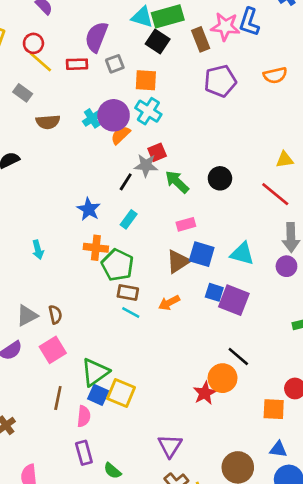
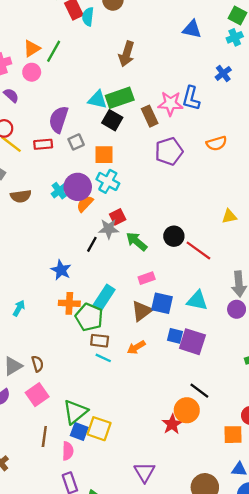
red line: (275, 194) -> (198, 251), moved
cyan rectangle: (129, 219) -> (104, 297), moved, size x1.5
cyan arrow: (38, 250) -> (19, 308), turned -133

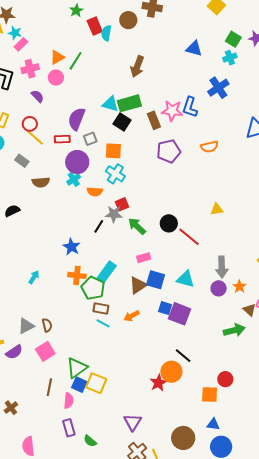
blue cross: (223, 73) -> (218, 88), size x1.5
purple circle: (78, 187) -> (77, 162), moved
orange semicircle: (85, 204) -> (95, 192), turned -133

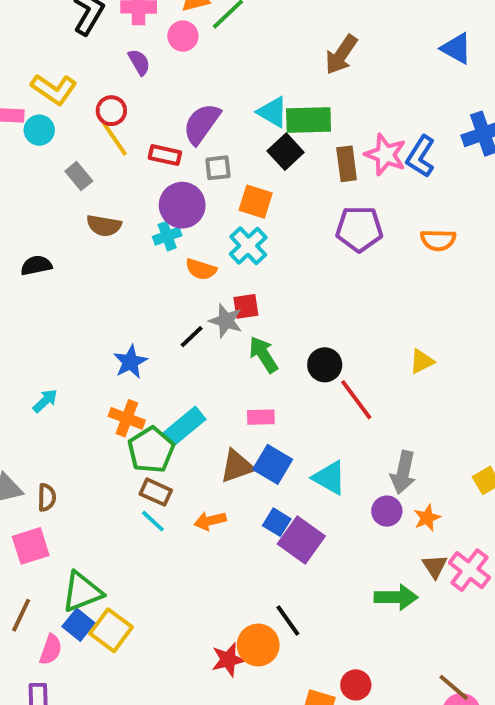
yellow triangle: (217, 209) -> (422, 361), turned -32

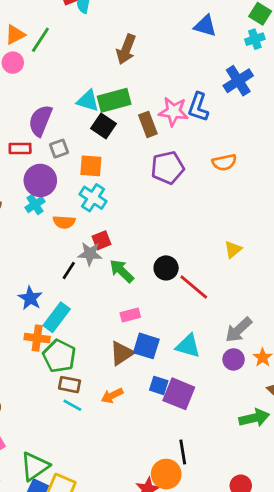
cyan rectangle: (185, 426) -> (57, 317), moved
gray arrow: (403, 472) -> (238, 330), turned 48
black line: (288, 620) -> (183, 452), turned 40

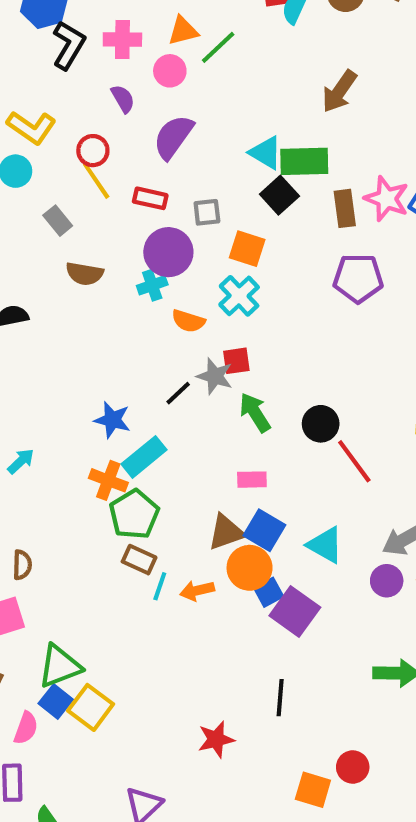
purple semicircle: (40, 121) -> (173, 137), moved
blue star: (30, 298) -> (112, 420), turned -30
blue square: (159, 385) -> (269, 592), turned 30
cyan line: (72, 405) -> (160, 586), moved, turned 66
orange circle: (166, 474) -> (250, 568), moved

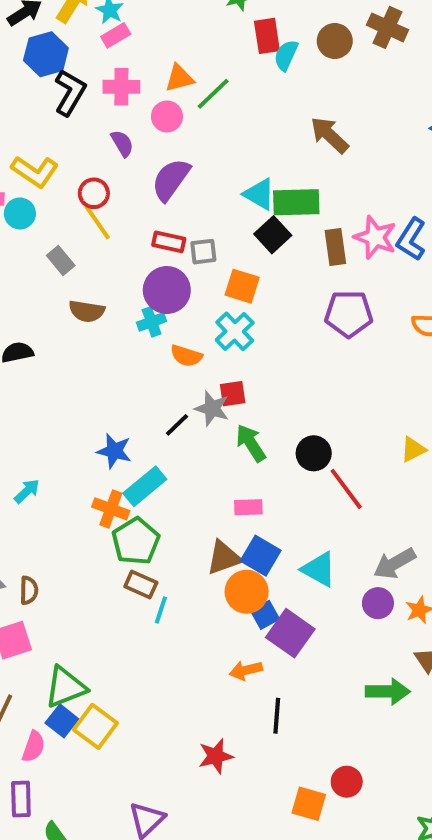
brown arrow: (339, 91) -> (329, 135), turned 99
red rectangle: (150, 198) -> (169, 242), moved
orange arrow: (197, 591) -> (246, 670), moved

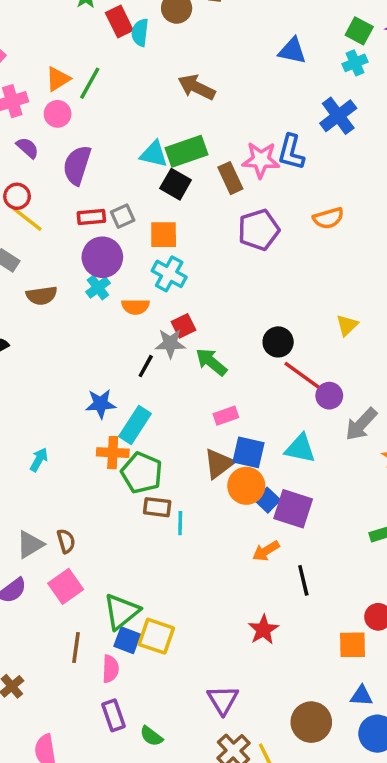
black circle: (314, 453) -> (278, 342), moved
purple circle: (378, 603) -> (329, 396), moved

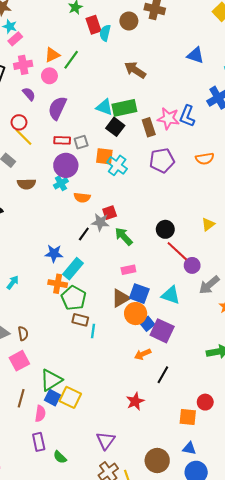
cyan cross: (169, 274) -> (117, 165), moved
black line: (303, 580) -> (163, 375), turned 36

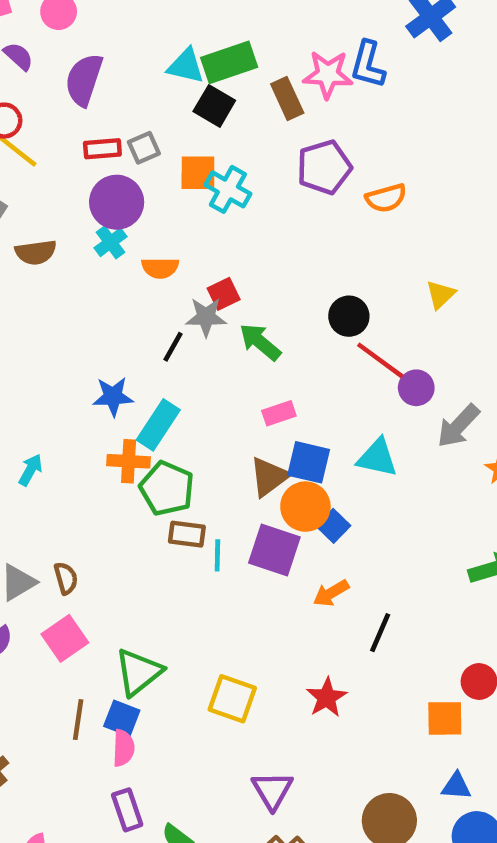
orange semicircle: (205, 159) -> (386, 198), moved
purple square: (162, 331) -> (274, 550), moved
yellow square: (70, 397) -> (232, 699), moved
blue square: (52, 398) -> (122, 718), moved

